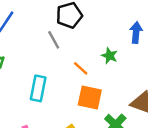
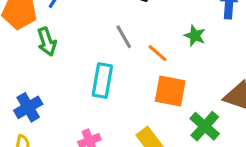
gray line: (54, 40) -> (124, 37), moved

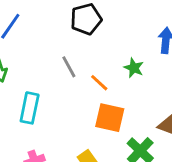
cyan rectangle: (102, 81) -> (30, 108), moved

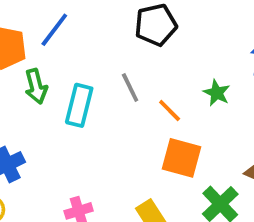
cyan rectangle: (30, 108) -> (79, 105), moved

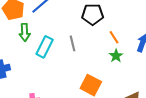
orange line: (170, 111) -> (114, 37), moved

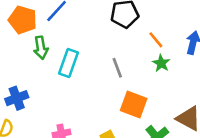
gray line: (72, 43) -> (117, 68), moved

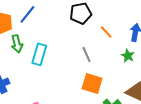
green star: (161, 63) -> (128, 56), moved
gray line: (117, 68) -> (87, 54), moved

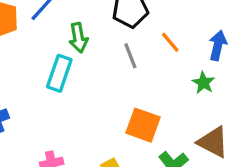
green arrow: (17, 44) -> (78, 38), moved
gray line: (87, 54) -> (130, 56), moved

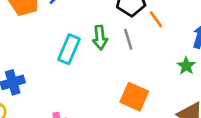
green arrow: (78, 38) -> (100, 38), moved
orange line: (170, 42) -> (156, 19), moved

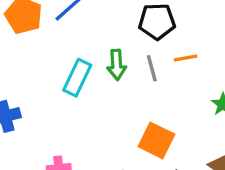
orange line: (156, 19) -> (186, 58), moved, turned -66

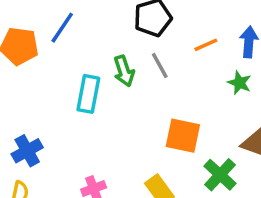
orange line: (186, 58) -> (206, 45), moved

